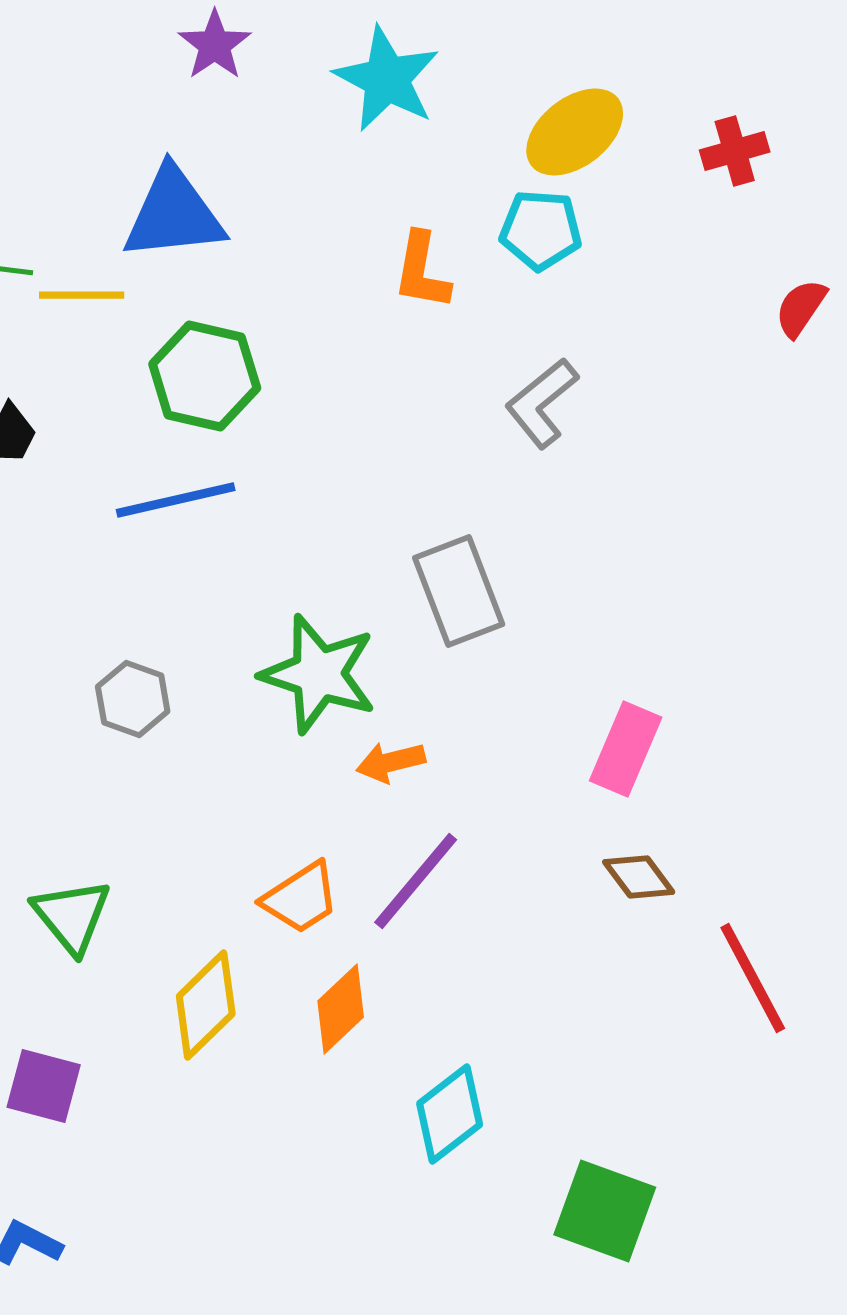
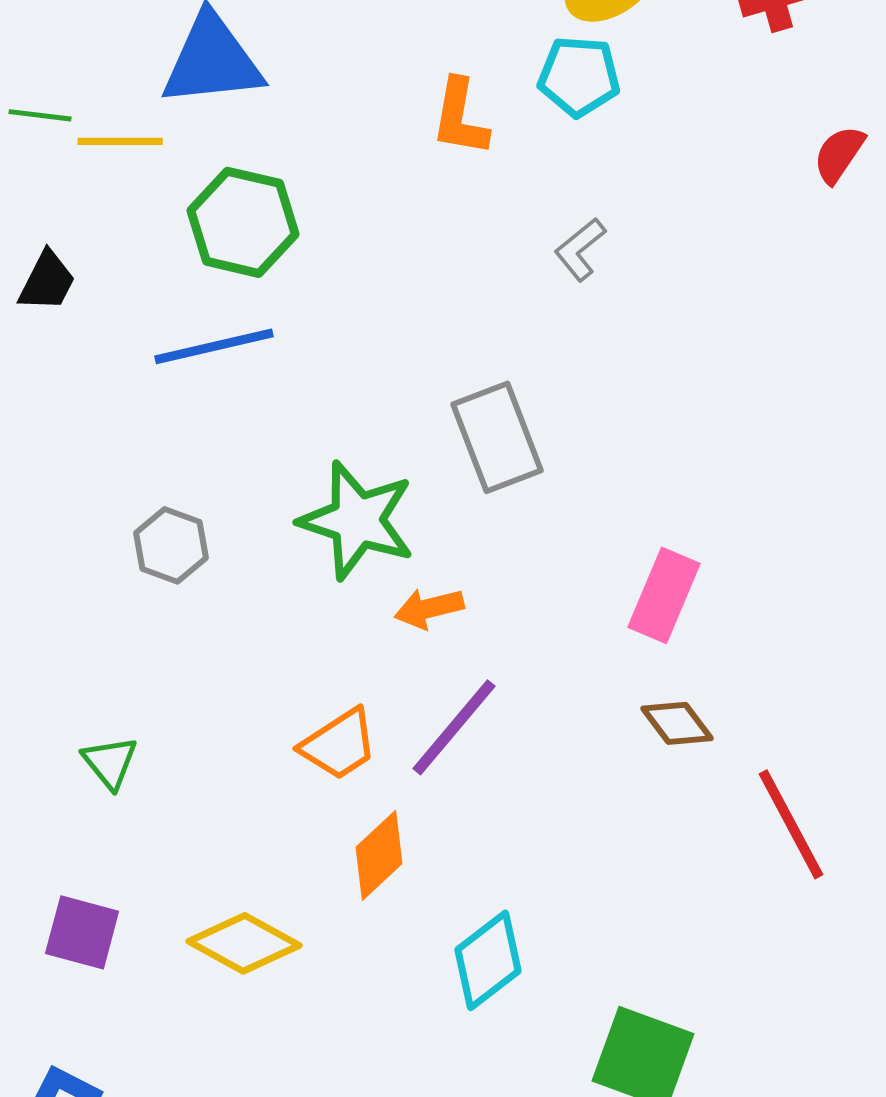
gray L-shape: (542, 403) -> (580, 249), size x0.7
green triangle: (72, 916) -> (110, 762), size x0.7
yellow diamond: (206, 1005) -> (244, 943), moved, turned 73

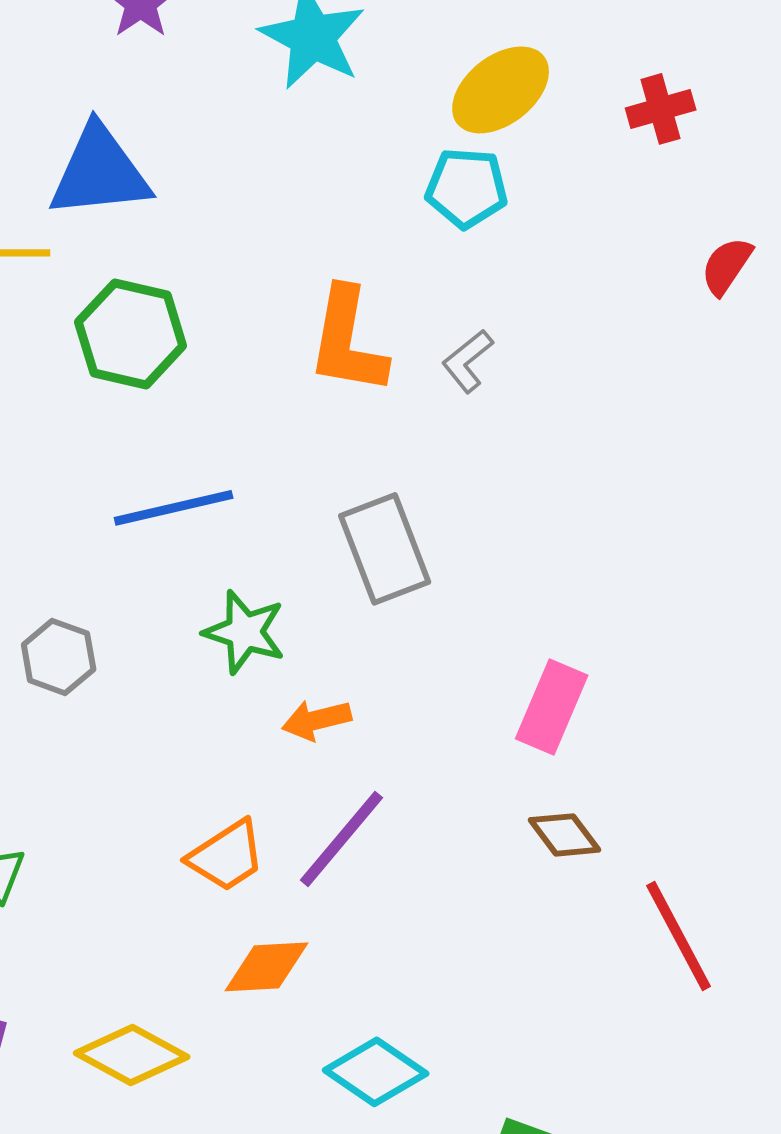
orange L-shape: (460, 117) -> (348, 341), moved, size x1.4
blue line: (214, 346) -> (174, 508), moved
green star: (357, 520) -> (245, 632), size x0.7
orange diamond: (379, 855) -> (267, 967), turned 40
cyan diamond: (488, 960) -> (376, 1072), turned 72

